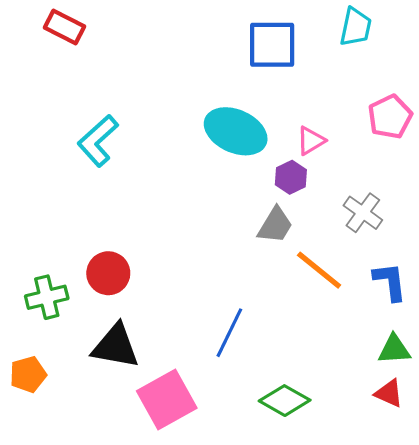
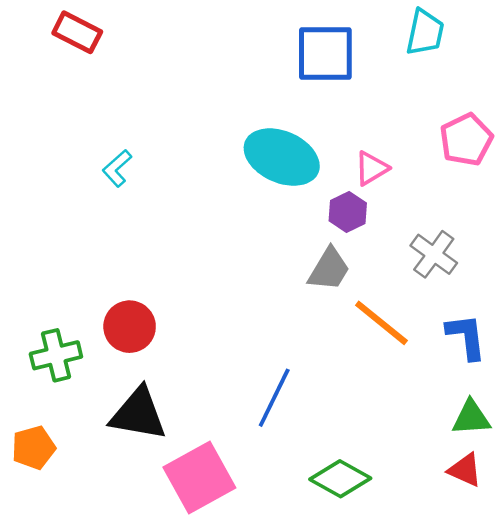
cyan L-shape: (98, 141) -> (117, 168), size x0.6

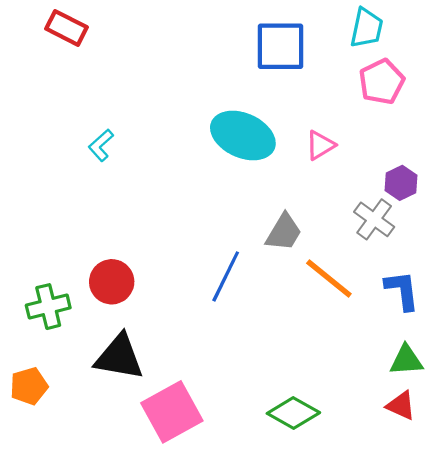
pink pentagon: (466, 140) -> (382, 82), moved
purple hexagon: (348, 212) -> (401, 183), moved
blue line: (274, 398) -> (226, 276), moved

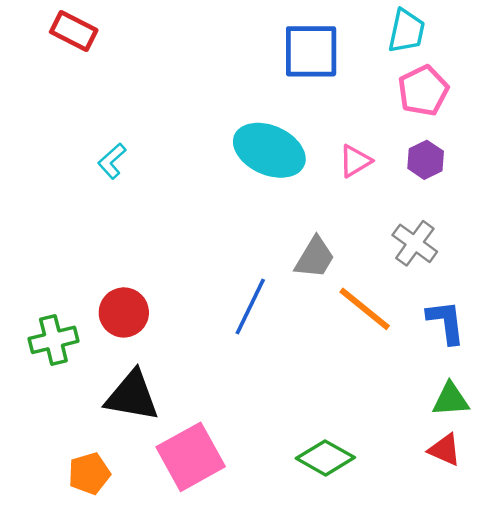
purple hexagon: (401, 183) -> (426, 160), moved
orange pentagon: (29, 386) -> (89, 473), moved

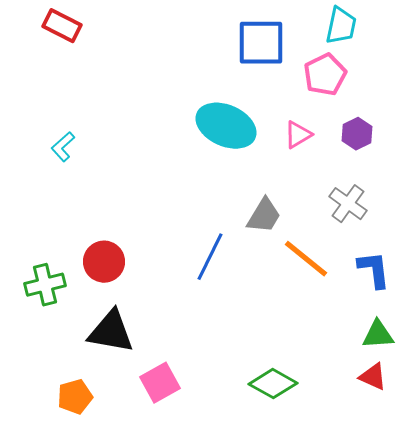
pink pentagon: (423, 91) -> (325, 75), moved
cyan L-shape: (112, 161) -> (63, 147), moved
pink square: (191, 457) -> (160, 383), size x0.7

